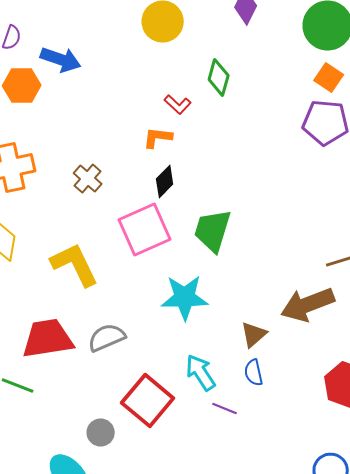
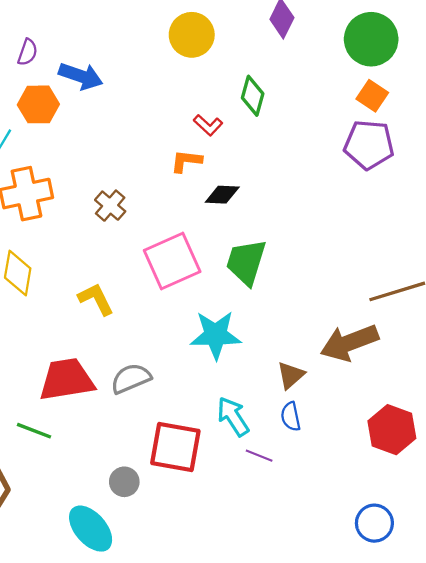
black diamond: (165, 182) -> (222, 195), moved, turned 48
yellow L-shape: (75, 264) -> (96, 299), size x0.7
red square: (148, 400) -> (175, 447), turned -30

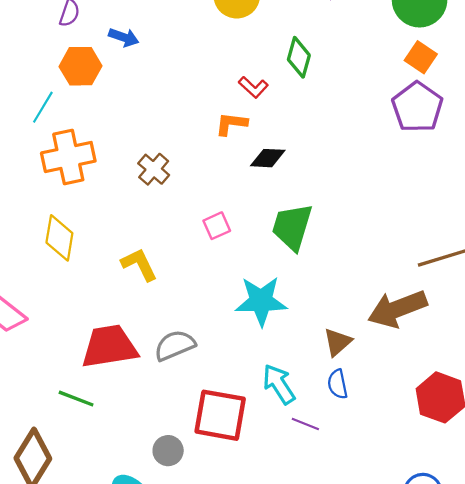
blue arrow: (81, 76) -> (124, 37), size x0.7
purple pentagon: (369, 145) -> (417, 107), turned 30
pink square: (172, 261) -> (217, 226), size x0.5

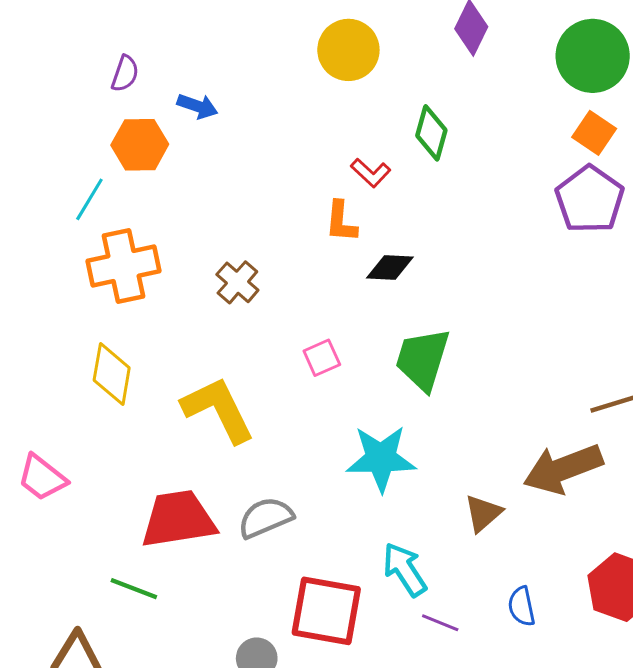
orange L-shape: (231, 124) -> (341, 222), turned -92
yellow L-shape: (139, 264) -> (218, 410), size x1.5
blue semicircle: (338, 384) -> (522, 606), moved

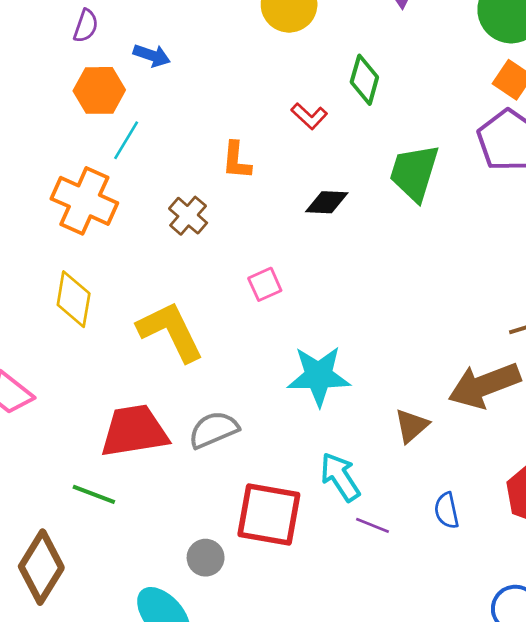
cyan line: (89, 199) -> (126, 140), moved
orange L-shape: (341, 222) -> (237, 160), moved
orange cross: (123, 266) -> (84, 201), turned 36
green trapezoid: (422, 359) -> (414, 173), moved

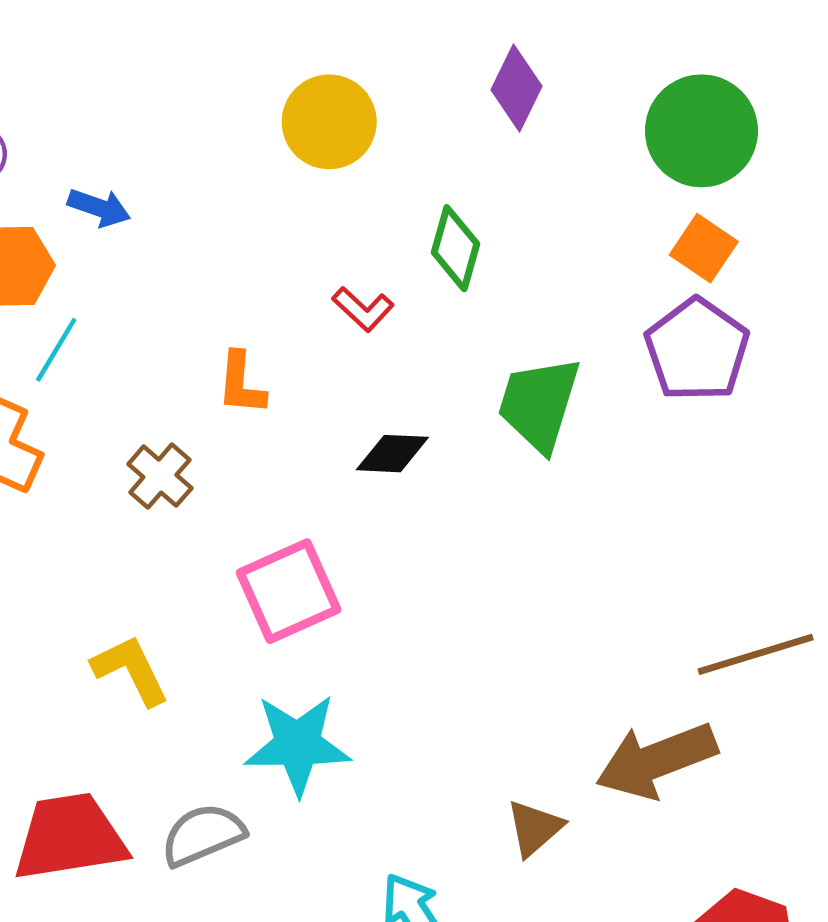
pink square: (265, 284) -> (289, 591), size x1.8
yellow L-shape: (171, 331) -> (131, 670), size x0.7
cyan star: (319, 376) -> (298, 745), moved

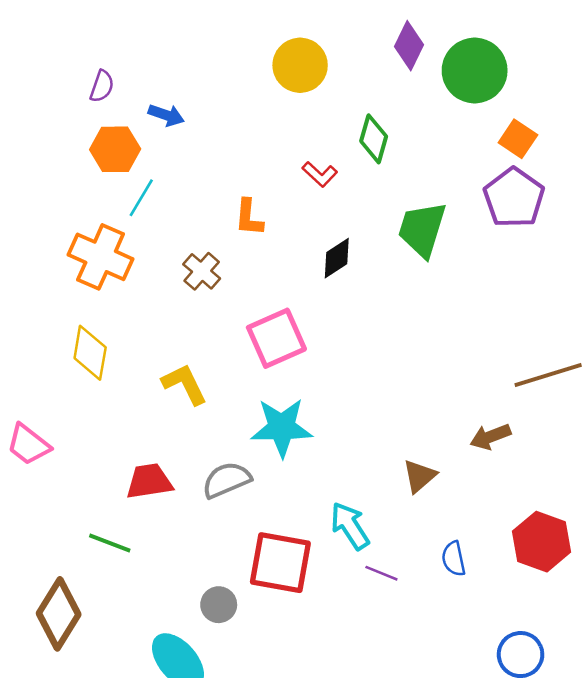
green circle: (701, 131) -> (475, 71), moved
black diamond: (392, 454) -> (337, 258), turned -36
brown arrow: (656, 760) -> (490, 437), size x0.6
red trapezoid: (70, 837) -> (149, 481), size x0.7

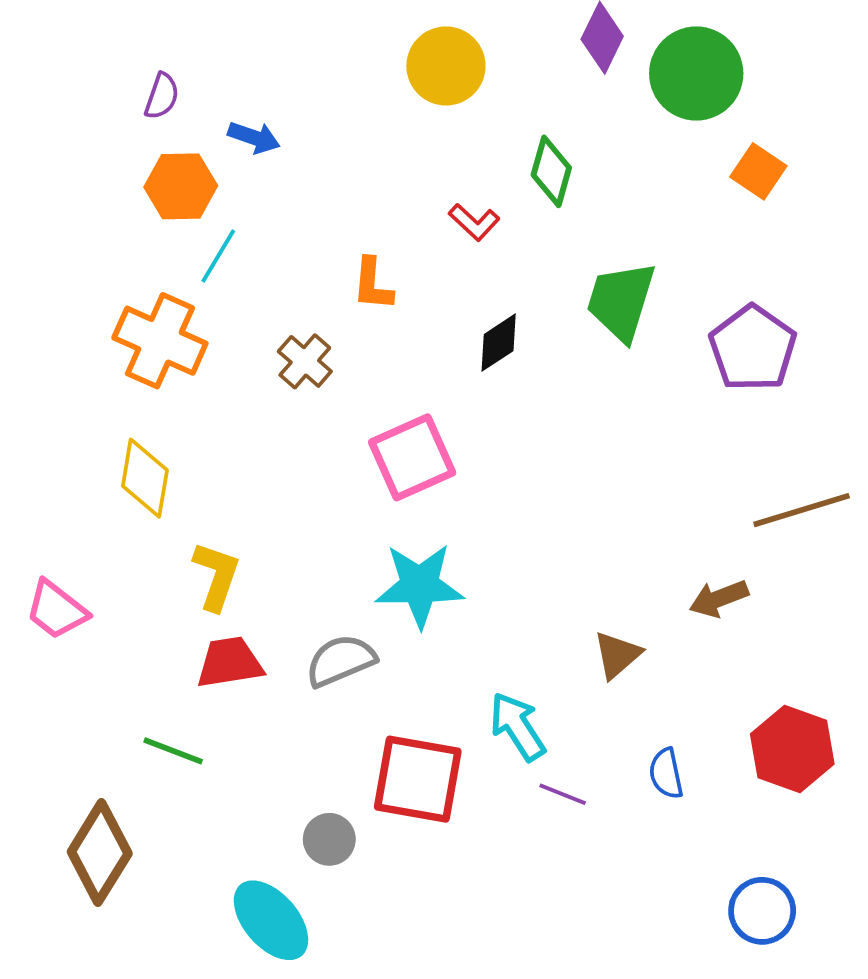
purple pentagon: (514, 198) -> (753, 348), moved
yellow L-shape: (185, 384) -> (216, 576), moved, turned 45

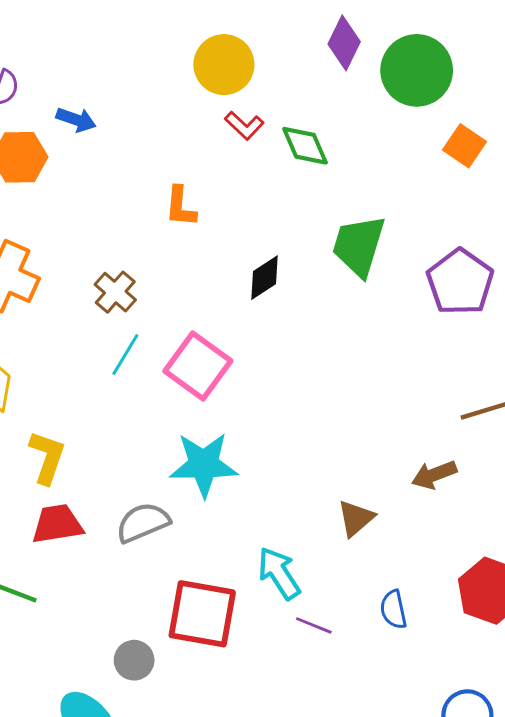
green diamond: (551, 171) -> (305, 146), turned -39
red L-shape: (474, 222) -> (244, 125), moved
cyan line: (218, 256) -> (125, 354), moved
orange L-shape: (373, 284) -> (180, 207), moved
pink square: (412, 457) -> (198, 366), turned -30

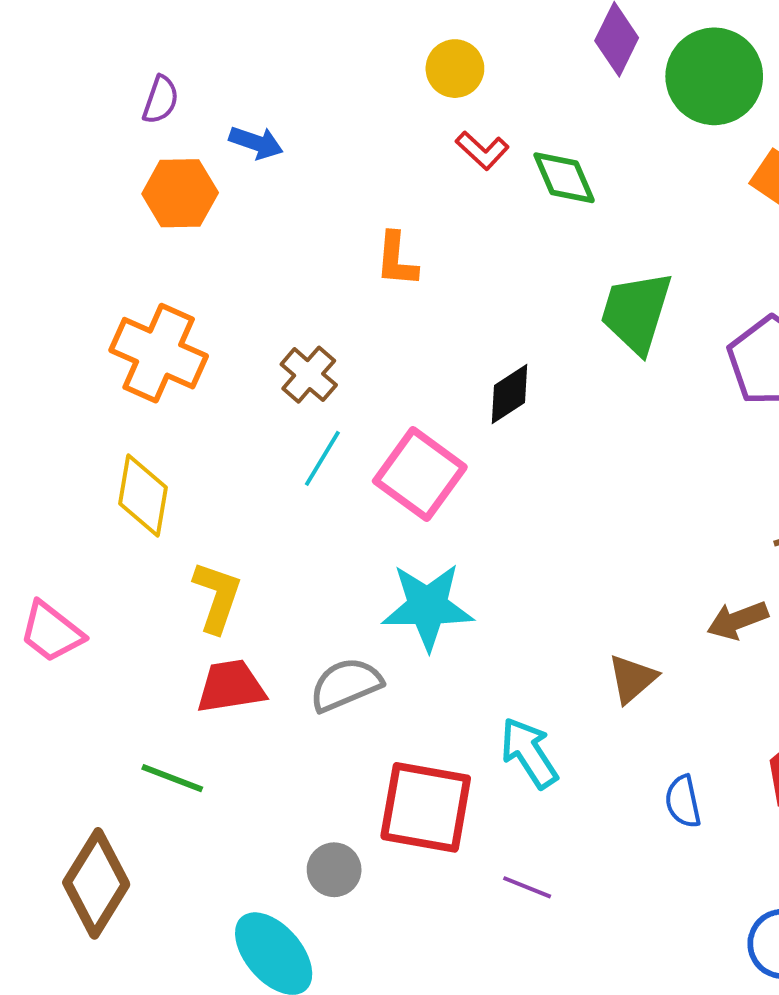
yellow circle: (224, 65) -> (455, 69), size x0.7
black diamond: (264, 278) -> (510, 394), moved
purple line: (314, 625) -> (527, 887), moved

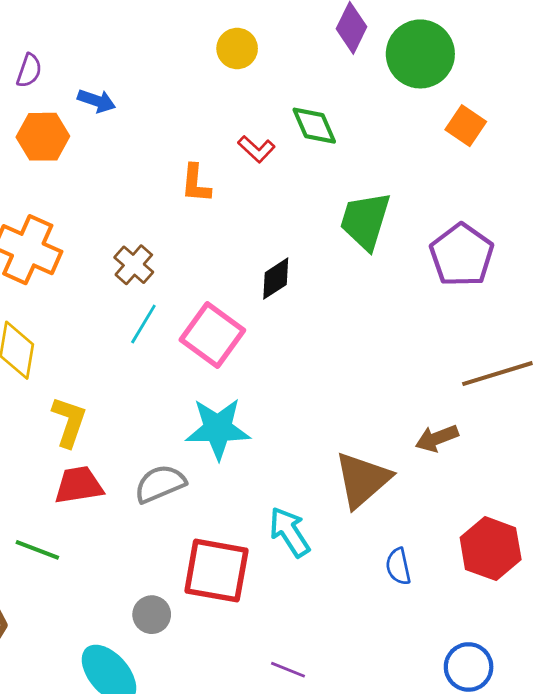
red L-shape: (482, 150) -> (256, 149), moved
brown triangle: (632, 679) -> (362, 480), size x1.6
purple line: (527, 887) -> (288, 670), moved

